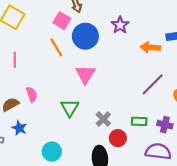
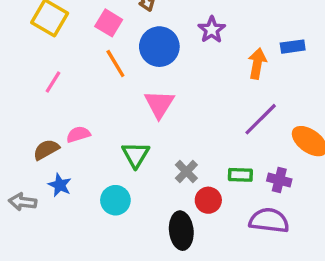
pink square: (62, 21) -> (109, 23), moved
orange arrow: (150, 47) -> (257, 63), turned 96
pink line: (15, 60) -> (53, 82), turned 32
pink semicircle: (32, 94) -> (78, 134), turned -88
cyan circle: (52, 152) -> (115, 200), moved

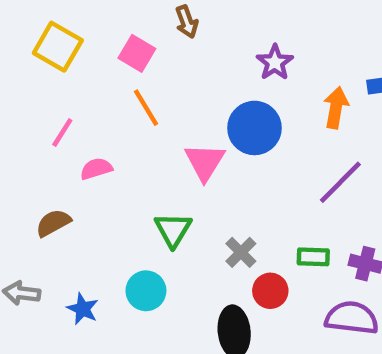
blue circle: (159, 47) -> (254, 128), moved
pink semicircle: (78, 134) -> (96, 169), moved
blue star: (60, 185) -> (83, 309), moved

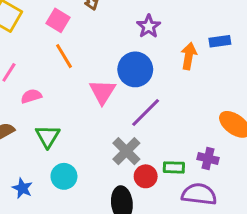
purple line: (340, 182) -> (146, 112), moved
green triangle: (173, 230) -> (48, 136), moved
gray cross: (241, 252) -> (126, 151), size x1.4
green rectangle: (313, 257) -> (174, 167), moved

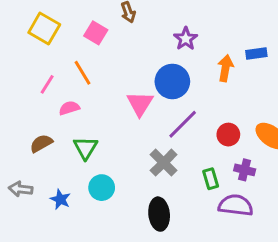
orange line: (64, 56) -> (82, 73), moved
green rectangle: (174, 167) -> (211, 179), turned 72
red circle: (146, 176) -> (228, 135), moved

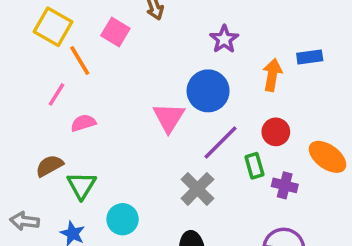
orange line: (82, 73) -> (80, 61), moved
red circle: (228, 135) -> (276, 132), moved
green triangle: (85, 148) -> (82, 185), moved
purple cross: (245, 170) -> (285, 185), moved
green rectangle: (211, 179) -> (254, 166), moved

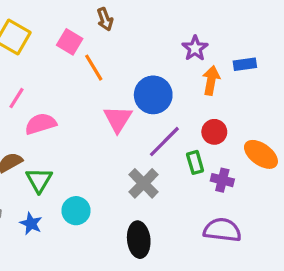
purple star: (224, 39) -> (195, 48), moved
orange line: (80, 61) -> (94, 68), moved
pink semicircle: (83, 123) -> (41, 124), size x1.4

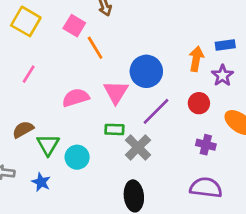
purple star: (195, 48) -> (222, 75), moved
pink semicircle: (41, 124) -> (76, 98), moved
green rectangle: (195, 162) -> (114, 129), moved, turned -72
cyan circle: (76, 211) -> (77, 157), moved

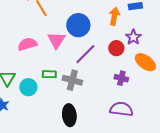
purple star: (222, 75) -> (133, 37), moved
green rectangle: (114, 129) -> (49, 74), moved
gray cross: (138, 147) -> (72, 80), turned -30

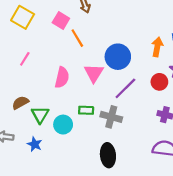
pink semicircle: (27, 44) -> (62, 77), turned 120

